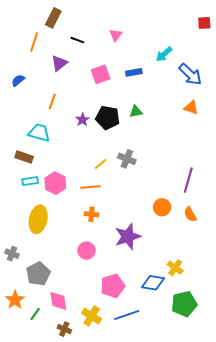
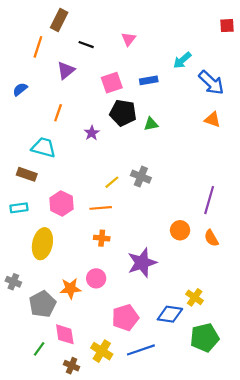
black pentagon: (108, 118) -> (123, 113), moved
cyan rectangle: (30, 181) -> (19, 208), moved
orange star: (15, 300) -> (70, 288), moved, turned 30

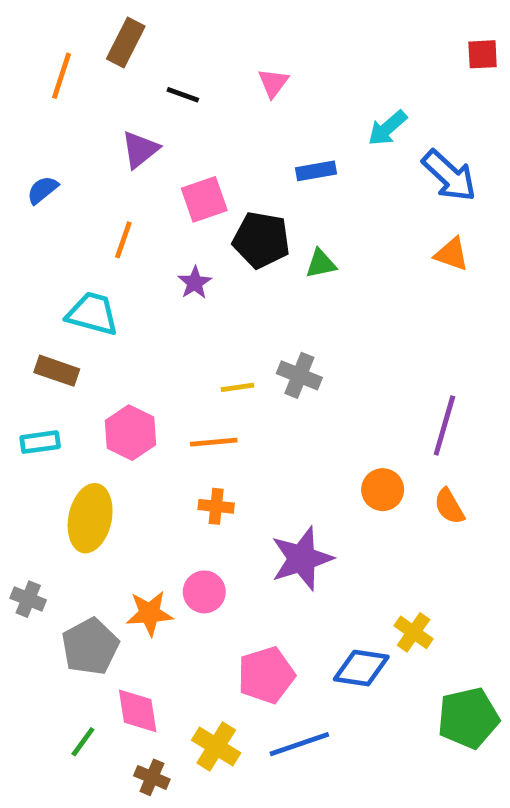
orange line: (38, 47) -> (62, 76), moved
pink square: (112, 83) -> (204, 199), moved
yellow line: (112, 182) -> (238, 387), turned 32
green pentagon: (205, 338) -> (468, 718), moved

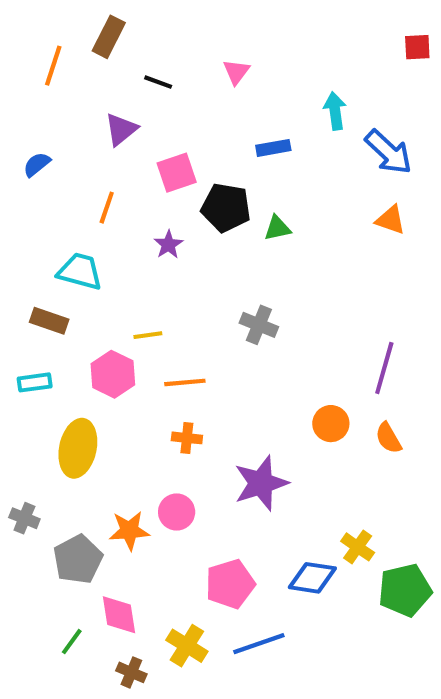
cyan arrow: (387, 128) -> (335, 111), turned 123
yellow line: (238, 387) -> (148, 335), moved
green pentagon: (468, 718) -> (405, 590), moved

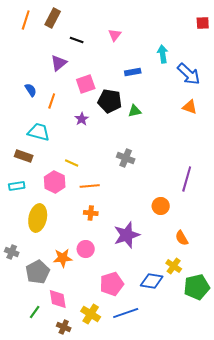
orange line: (53, 66) -> (26, 20), moved
blue semicircle: (37, 164) -> (31, 90), moved, turned 96
yellow line: (148, 335) -> (72, 163), turned 32
orange semicircle: (388, 438) -> (182, 238), moved

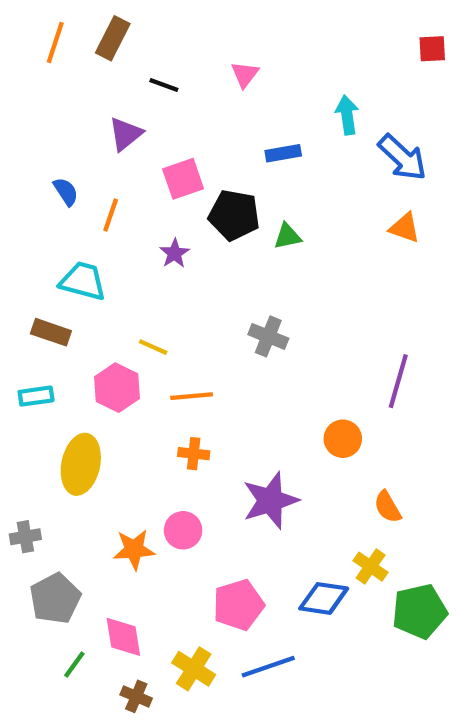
gray cross: (12, 252) -> (25, 537), turned -32
gray pentagon: (38, 272) -> (55, 598), moved

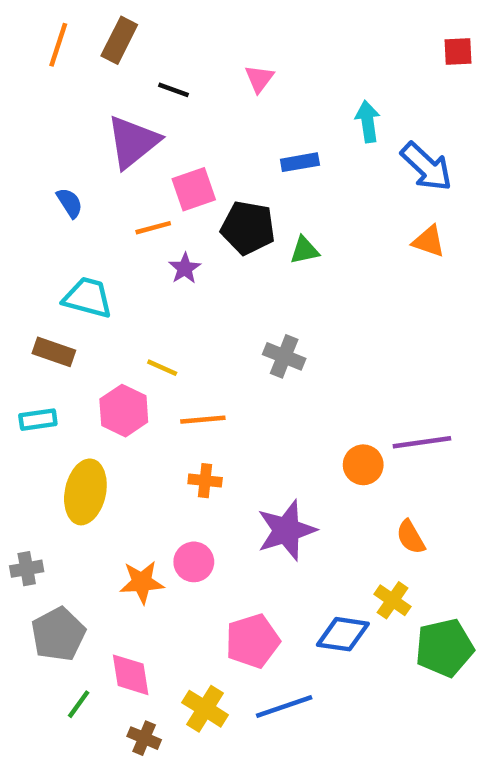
purple triangle: (126, 134) -> (133, 142), size x1.5
orange line: (111, 215) -> (153, 228), moved, turned 56
purple line: (398, 381) -> (422, 442), moved, turned 66

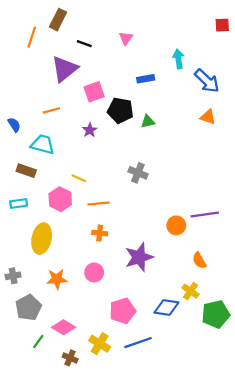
orange line: (58, 45) -> (32, 37), moved
blue semicircle: (70, 203) -> (14, 125), moved
orange line: (153, 228) -> (51, 110), moved
orange star: (142, 582) -> (57, 279), moved
pink diamond: (131, 675) -> (63, 327), turned -50

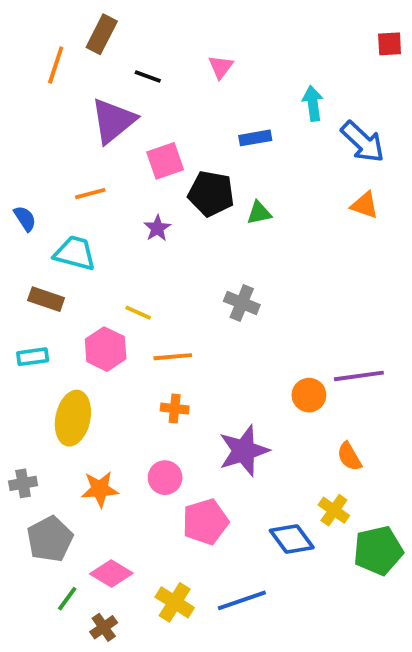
blue diamond: (166, 308) -> (292, 539), turned 45
pink pentagon: (123, 311) -> (205, 522), moved
brown cross: (70, 358) -> (104, 627), moved, turned 32

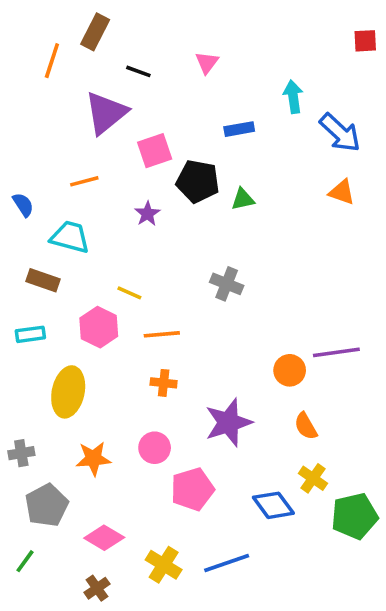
orange semicircle: (349, 456) -> (306, 426), moved
green line: (67, 599) -> (25, 561), moved

